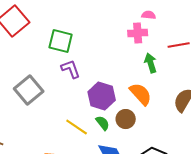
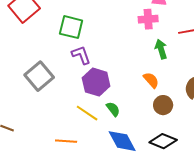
orange semicircle: (141, 94) -> (151, 80), size x0.7
purple hexagon: (102, 96) -> (96, 82), moved
brown circle: (126, 119) -> (163, 105), moved

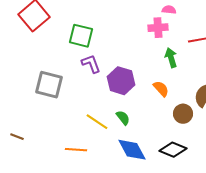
gray square: (39, 76) -> (49, 85), turned -36
purple hexagon: (96, 82) -> (121, 81), moved
brown circle: (163, 105) -> (183, 114), moved

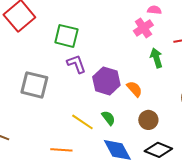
pink cross: (158, 28) -> (143, 28), turned -30
orange semicircle: (161, 89) -> (134, 89), moved
brown circle: (183, 114) -> (148, 120), moved

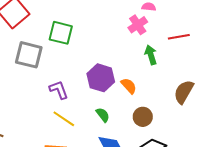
purple L-shape: (76, 64) -> (59, 90), moved
gray square: (34, 85) -> (29, 55), moved
yellow line: (82, 122) -> (64, 119), moved

